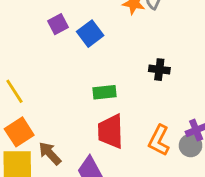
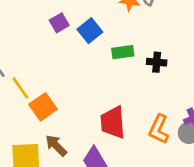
green rectangle: (105, 92) -> (123, 52), moved
orange square: (19, 132) -> (43, 107), moved

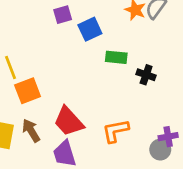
red trapezoid: (113, 122) -> (69, 121), moved, turned -52
orange L-shape: (159, 129) -> (116, 131), moved, turned 40

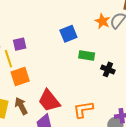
purple square: (63, 15) -> (20, 44), moved

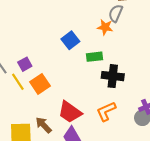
orange star: (102, 21) -> (105, 27), moved
black cross: (108, 69) -> (113, 76), moved, size x1.5
orange square: (20, 76) -> (40, 84), moved

